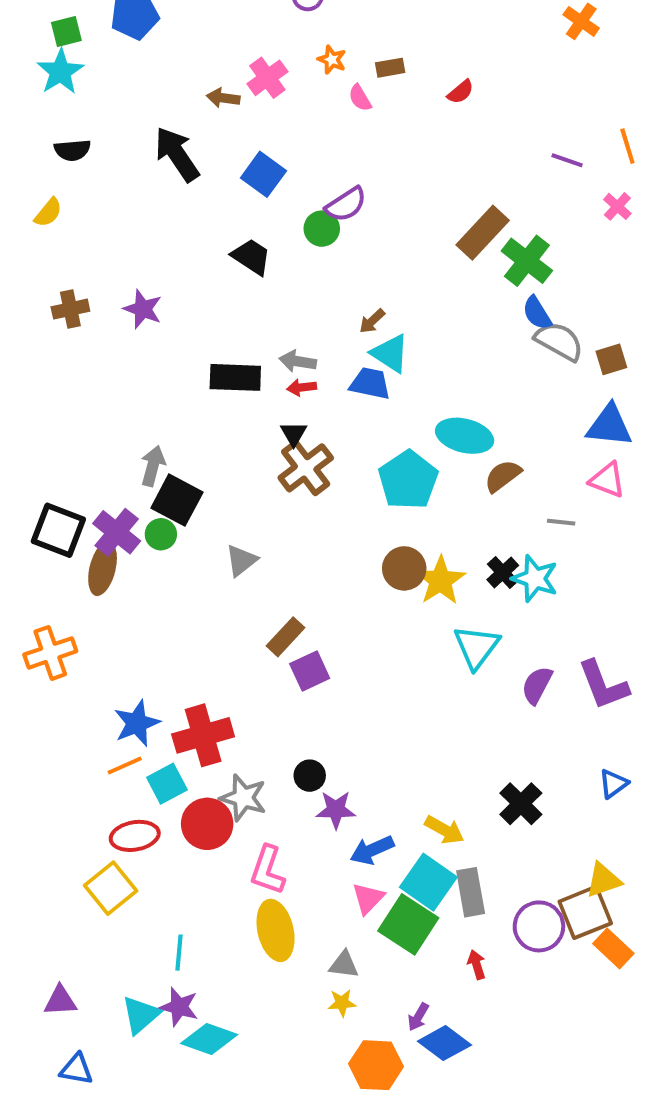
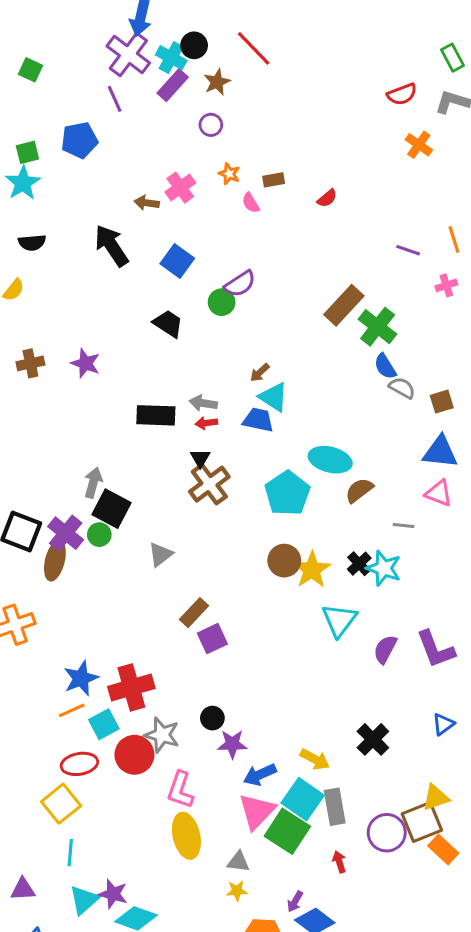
pink cross: (617, 206) -> (446, 285), turned 30
gray semicircle: (559, 341) -> (402, 388), size x0.7
pink triangle: (368, 898) -> (257, 811), size x1.5
cyan line: (179, 953) -> (70, 853), moved

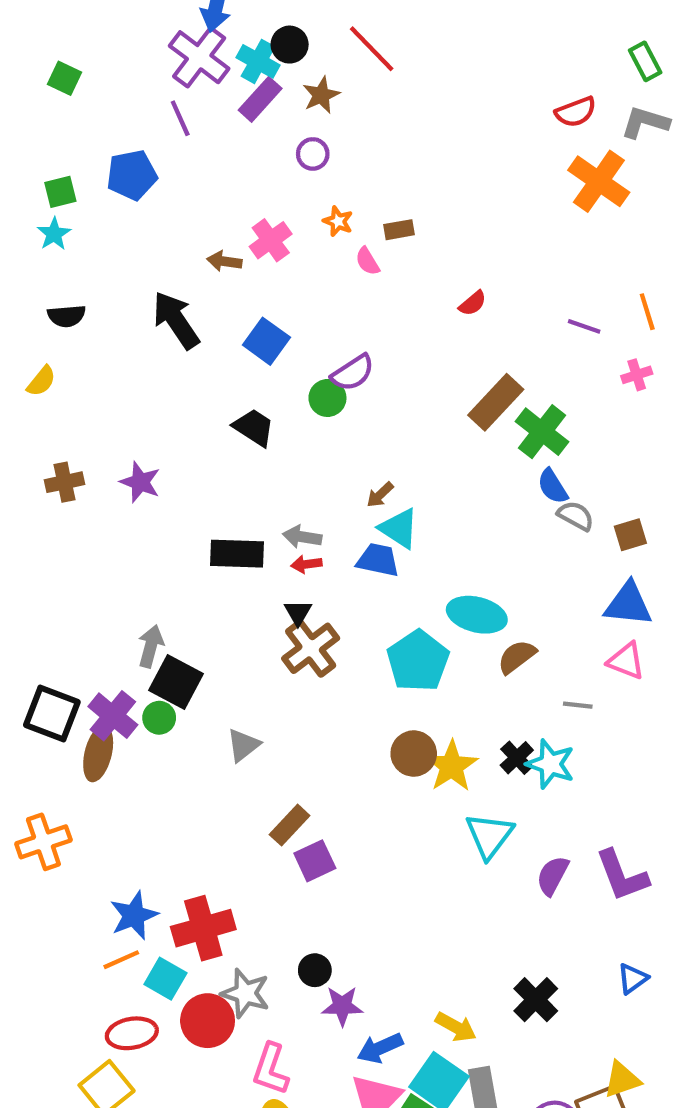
orange cross: (419, 145) -> (599, 181), size x1.6
cyan star: (23, 183) -> (54, 234), size x0.7
red semicircle: (327, 198) -> (473, 303), moved
cyan square: (104, 724) -> (165, 979), turned -32

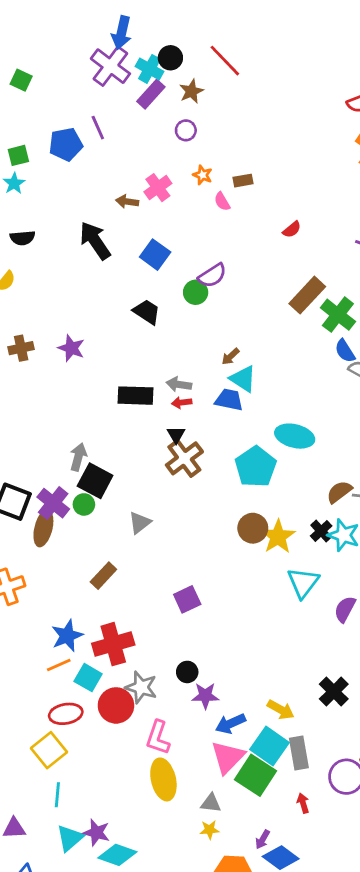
purple line: (180, 118) -> (98, 128), moved
brown semicircle: (517, 657) -> (339, 492), moved
brown rectangle: (290, 825) -> (103, 576), moved

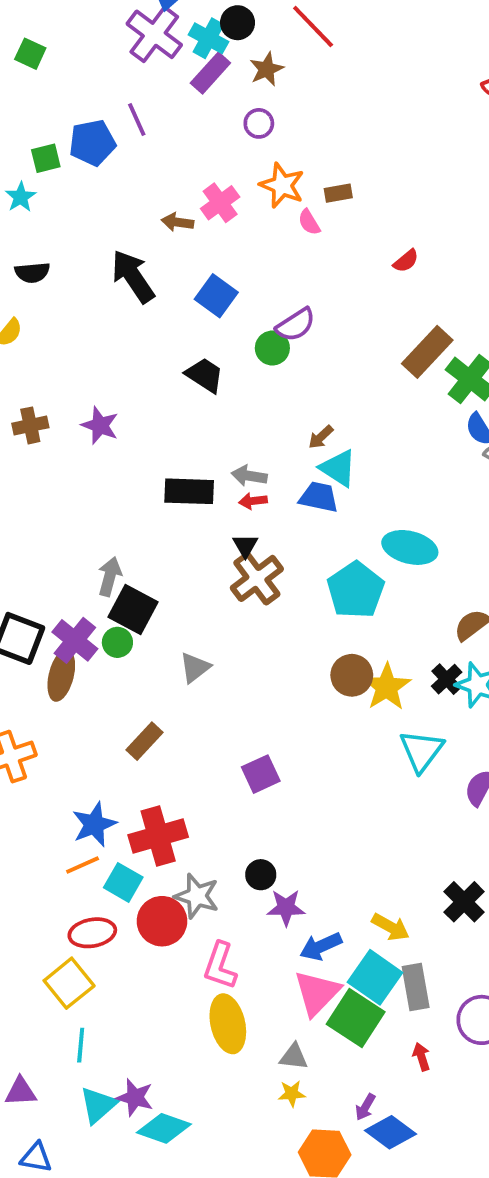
green square: (18, 155) -> (46, 158), moved
orange star: (203, 175) -> (282, 185), size x1.6

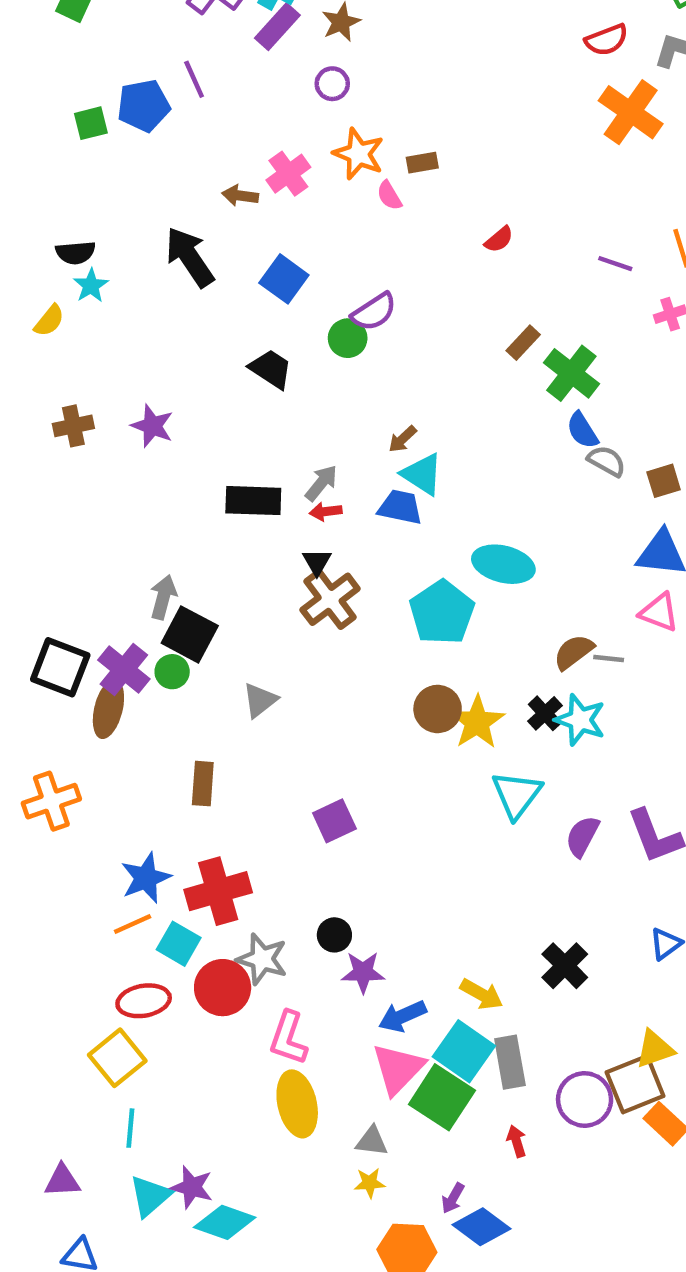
cyan star: (21, 197) -> (91, 286), moved
brown rectangle: (427, 352) -> (523, 343), size x0.6
gray arrow: (249, 476) -> (321, 483), turned 120
brown rectangle: (145, 741) -> (203, 784), turned -39

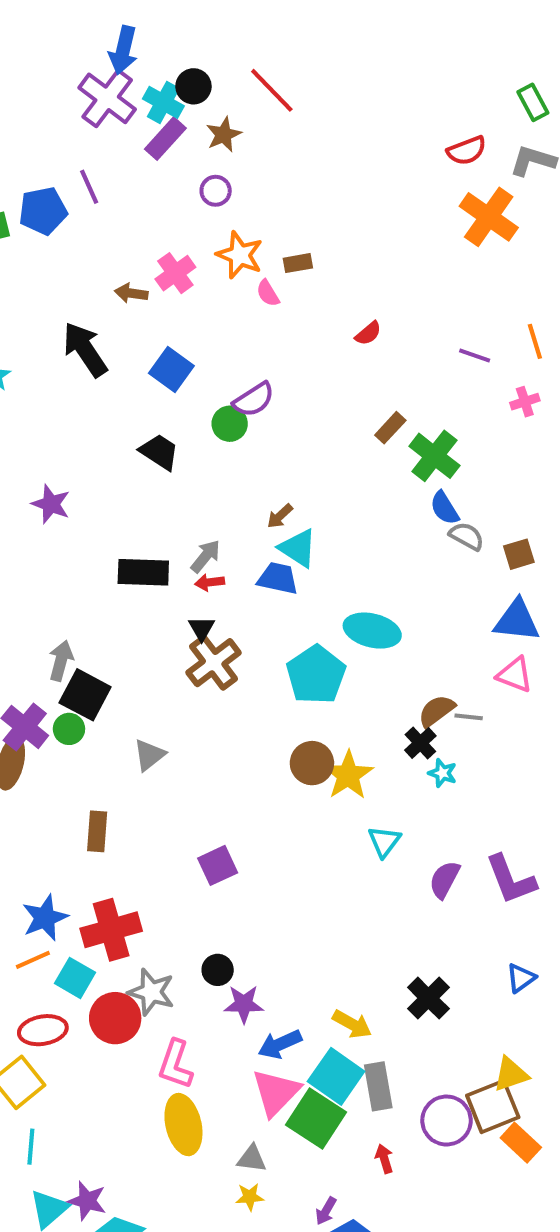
black cross: (545, 713) -> (420, 743), moved
cyan star: (580, 720) -> (442, 773), size x0.6
cyan triangle: (517, 795) -> (384, 841), size x0.7

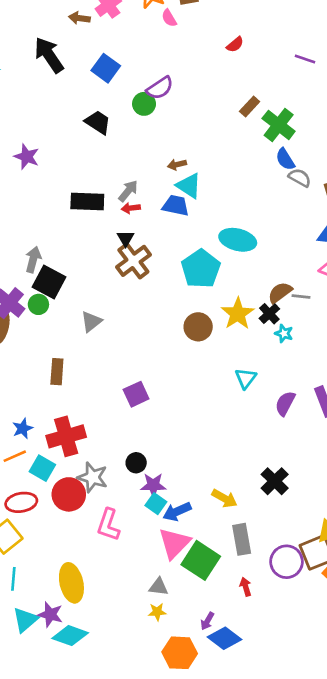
brown arrow: (280, 516) -> (177, 165), turned 30
yellow star: (348, 775) -> (238, 314), moved
blue star: (45, 918) -> (23, 428), size x0.7
cyan square: (336, 1076) -> (156, 504), moved, size x0.6
yellow ellipse: (183, 1125) -> (71, 583), moved

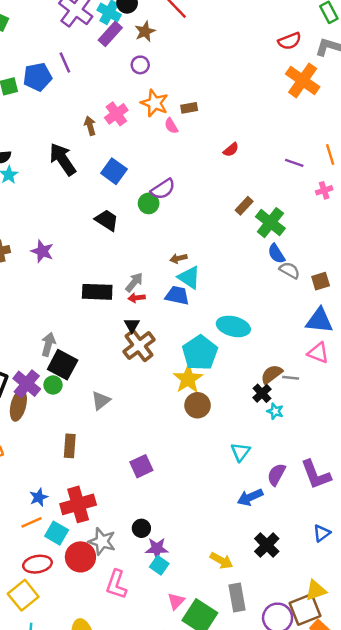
brown arrow: (79, 18) -> (90, 126), turned 66
yellow star: (238, 314) -> (188, 379), moved
blue arrow: (177, 512) -> (250, 497), moved
pink triangle: (174, 543) -> (176, 601), size x0.6

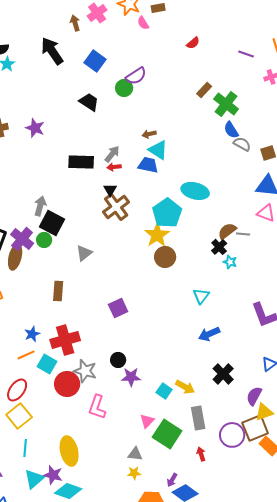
purple semicircle: (276, 475) -> (254, 396), moved
red ellipse: (37, 564) -> (17, 390), moved, turned -45
cyan square: (159, 565) -> (164, 391), moved

